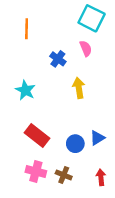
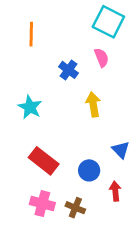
blue triangle: (97, 138) -> (121, 150), moved, turned -42
red arrow: (101, 177) -> (115, 191), moved

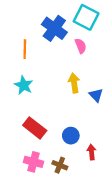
orange line: (31, 34) -> (25, 49), moved
blue cross: (68, 70) -> (54, 28), moved, size x1.6
blue triangle: (121, 150) -> (96, 95), moved

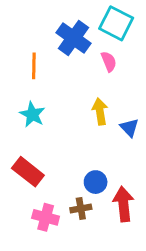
red rectangle: (35, 128) -> (28, 172), moved
red arrow: (92, 152) -> (123, 204), size x1.6
brown cross: (60, 165) -> (81, 208), moved, turned -32

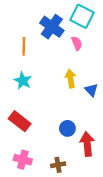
brown cross: (81, 208) -> (58, 165), moved
pink cross: (46, 217) -> (23, 160), moved

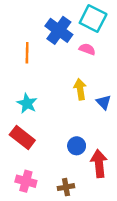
pink semicircle: (77, 43) -> (87, 49), turned -48
cyan star: (23, 81) -> (27, 103), moved

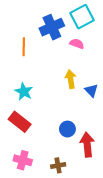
cyan square: (93, 19) -> (82, 17), turned 35
blue cross: (59, 30) -> (52, 27), turned 30

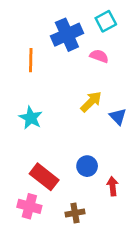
cyan square: (82, 17) -> (106, 21), size x0.7
yellow arrow: (71, 79) -> (91, 102), turned 54
red rectangle: (20, 122) -> (44, 177), moved
red arrow: (87, 145) -> (113, 186), size x0.6

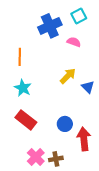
orange line: (31, 60) -> (20, 57), moved
red rectangle: (44, 177) -> (26, 120), moved
red arrow: (113, 186) -> (84, 139), size x1.6
pink cross: (29, 206) -> (36, 157), moved, turned 30

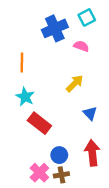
blue triangle: (88, 87) -> (90, 113), moved
red rectangle: (26, 120) -> (39, 123), moved
blue circle: (65, 124) -> (59, 155), moved

